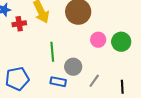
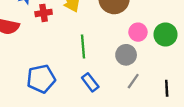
gray circle: (73, 67) -> (126, 55), moved
blue rectangle: (58, 82) -> (90, 82), turned 42

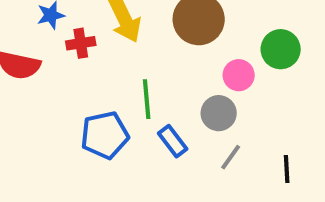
green circle: (165, 34) -> (281, 49), moved
blue pentagon: (41, 79) -> (105, 135), moved
blue rectangle: (90, 82) -> (173, 141), moved

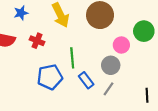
red cross: (81, 43) -> (37, 41), moved, turned 32
gray line: (231, 157) -> (109, 89), moved

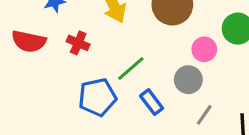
green line: (72, 58) -> (131, 68), turned 54
gray line: (109, 89) -> (204, 115), moved

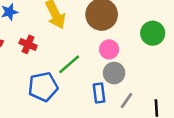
pink circle: (204, 49) -> (109, 49), moved
blue rectangle: (152, 102) -> (99, 93), moved, turned 30

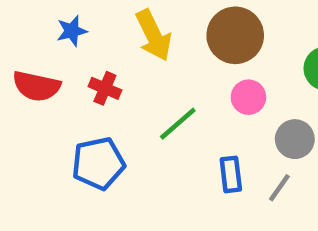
gray circle: (114, 73) -> (295, 139), moved
blue pentagon: (43, 87) -> (98, 163), moved

